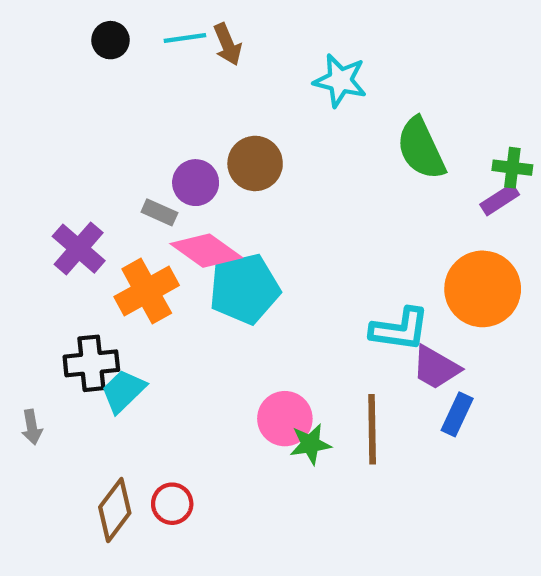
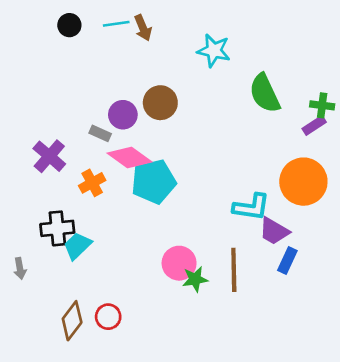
orange cross: (147, 291) -> (92, 183), size x0.7

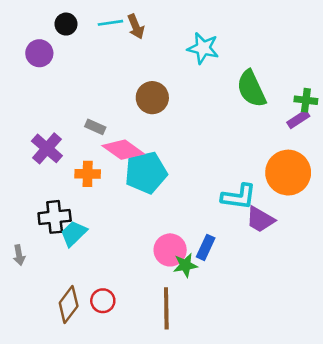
purple circle: (123, 115) -> (39, 53), moved
orange cross: (92, 183) -> (88, 174), turned 30
blue rectangle: (287, 260) -> (206, 247), moved
brown line: (234, 270) -> (166, 308), moved

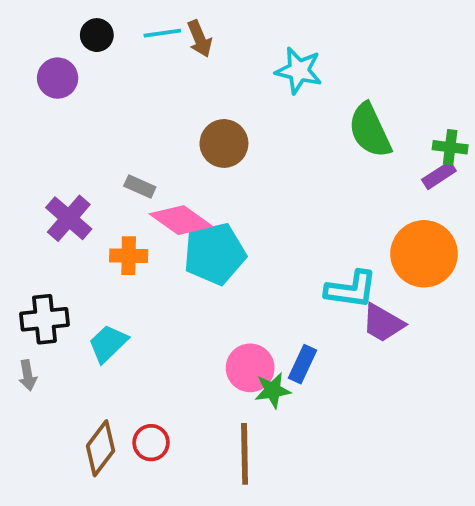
black cross: (55, 217) -> (44, 319), moved

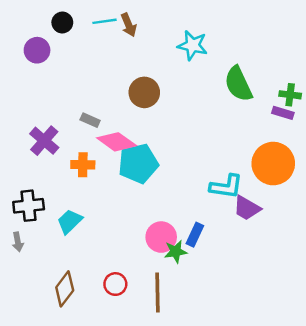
purple rectangle: (439, 175) -> (283, 113), turned 50
red circle: (151, 443) -> (115, 284), moved

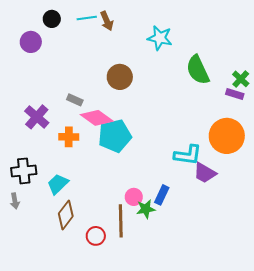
green cross: (290, 95) -> (241, 79), turned 36
pink circle: (161, 237) -> (134, 197), size x0.7
brown diamond: (65, 289) -> (66, 215), moved
brown line: (158, 292) -> (121, 221), moved

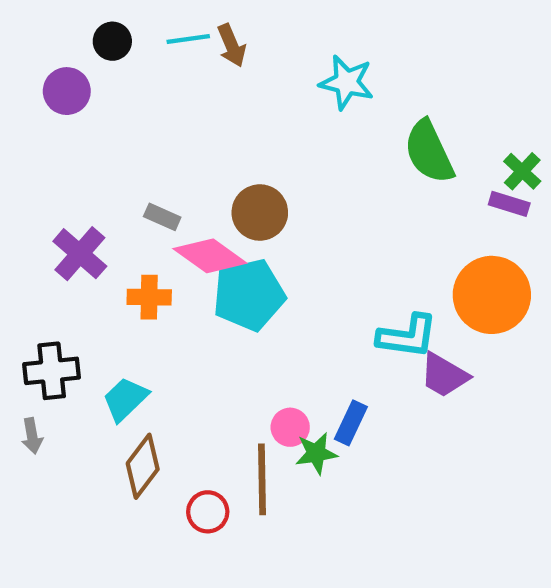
brown circle: (120, 77) -> (260, 213), moved

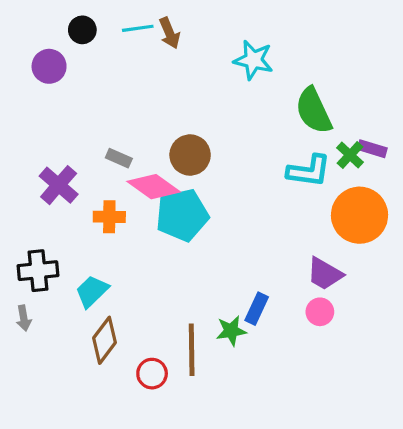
green cross: (522, 171) -> (350, 155), moved
cyan L-shape: (407, 336) -> (309, 171), moved
pink circle: (290, 427) -> (320, 312), moved

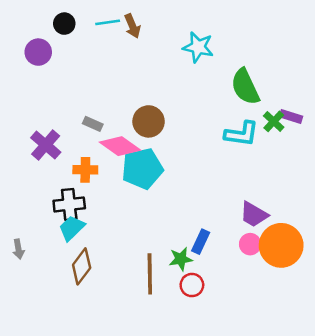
orange circle: (359, 215) -> (281, 245), moved
black cross: (38, 271) -> (69, 204), moved
red circle: (152, 374) -> (192, 285), moved

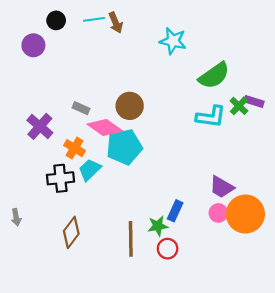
green semicircle: (245, 87) -> (214, 76), turned -100
orange cross: (85, 170) -> (75, 148), turned 30
cyan trapezoid: (72, 228) -> (90, 170), moved

